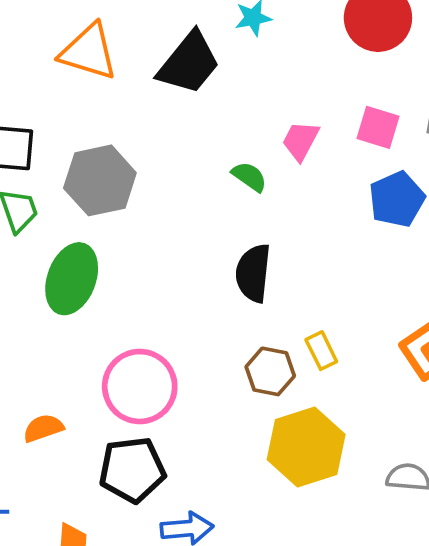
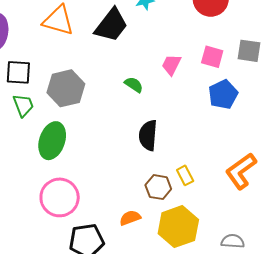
green semicircle: (249, 177) -> (134, 85), moved
pink circle: (140, 387) -> (60, 197), moved
orange semicircle: (43, 428) -> (130, 218), moved

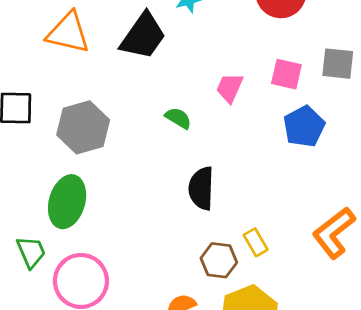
green trapezoid: (23, 105) -> (31, 252), moved

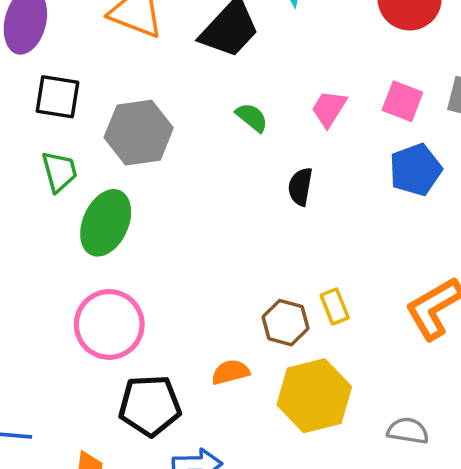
green semicircle: (178, 118) -> (252, 117), moved
black semicircle: (201, 188) -> (300, 187), moved, size x0.7
green trapezoid: (31, 252) -> (59, 172), moved

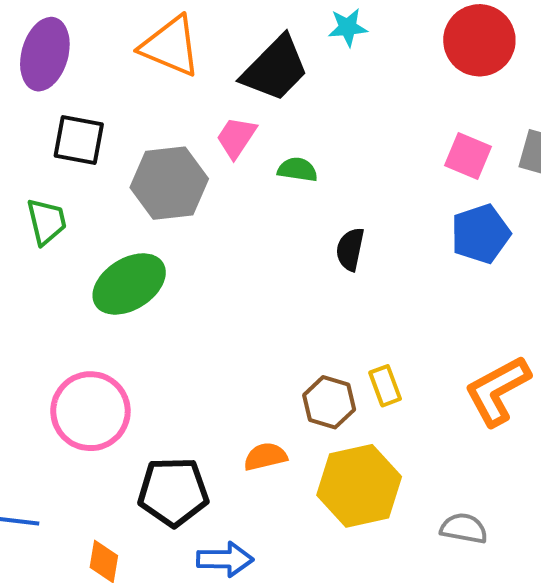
pink trapezoid: (329, 109) -> (236, 137), moved
green semicircle: (252, 117) -> (297, 170), turned -32
green trapezoid: (59, 172) -> (47, 221), moved
green ellipse: (106, 223) -> (129, 284), turned 32
pink circle: (109, 324) -> (90, 411), moved

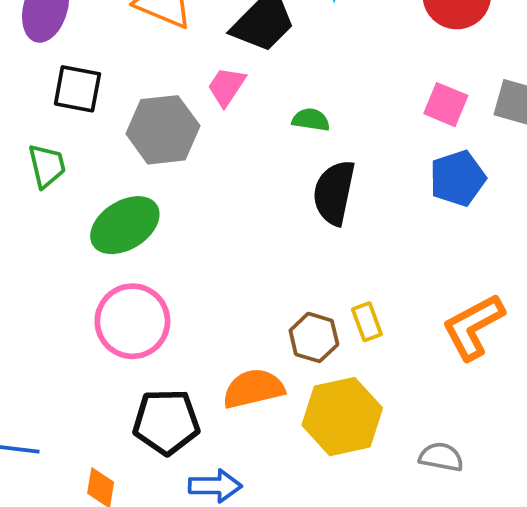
green semicircle: (297, 170) -> (311, 120), moved
black semicircle: (350, 249) -> (334, 193), size x1.6
pink circle: (90, 411) -> (132, 321), moved
orange semicircle: (265, 457) -> (253, 389), size x1.5

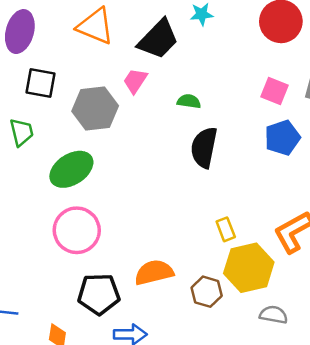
brown hexagon: (314, 337) -> (207, 292), moved
yellow hexagon: (342, 417) -> (249, 268), moved

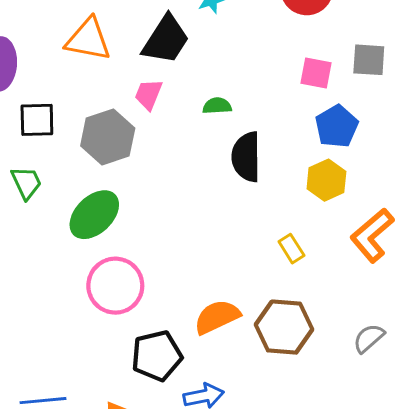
yellow hexagon: (249, 268) -> (326, 180), moved, size x0.7
brown hexagon: (207, 292) -> (284, 327), size x1.5
gray semicircle: (274, 315) -> (369, 338), turned -40

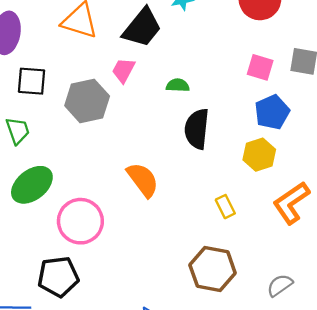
green ellipse: (94, 215) -> (32, 185), moved
orange semicircle: (217, 317) -> (143, 180), moved, turned 72
black pentagon: (157, 356) -> (58, 277), moved

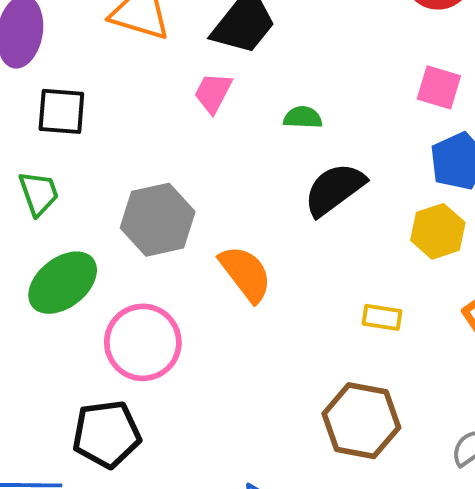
gray hexagon: (87, 101) -> (158, 220), moved
black semicircle: (197, 129) -> (334, 189), turned 48
yellow rectangle: (225, 207) -> (382, 317), turned -55

